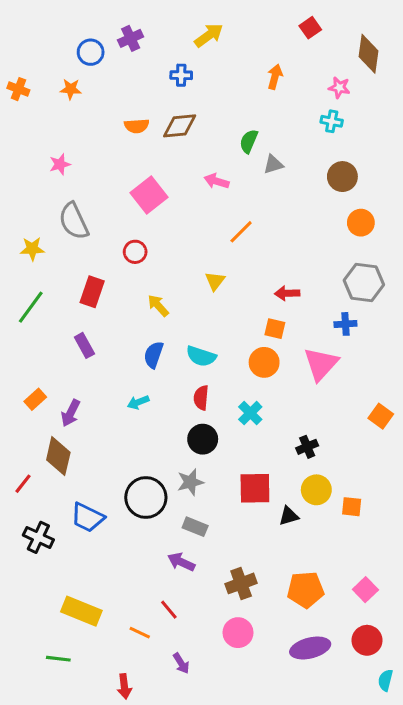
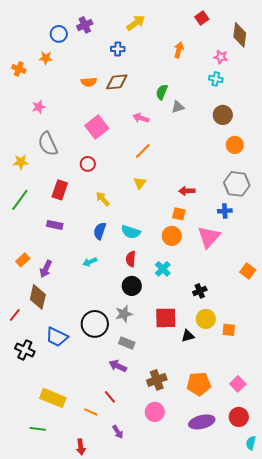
orange cross: (18, 89) -> (19, 69), moved
orange line: (241, 232) -> (143, 151), moved
purple rectangle: (84, 345) -> (55, 225), turned -49

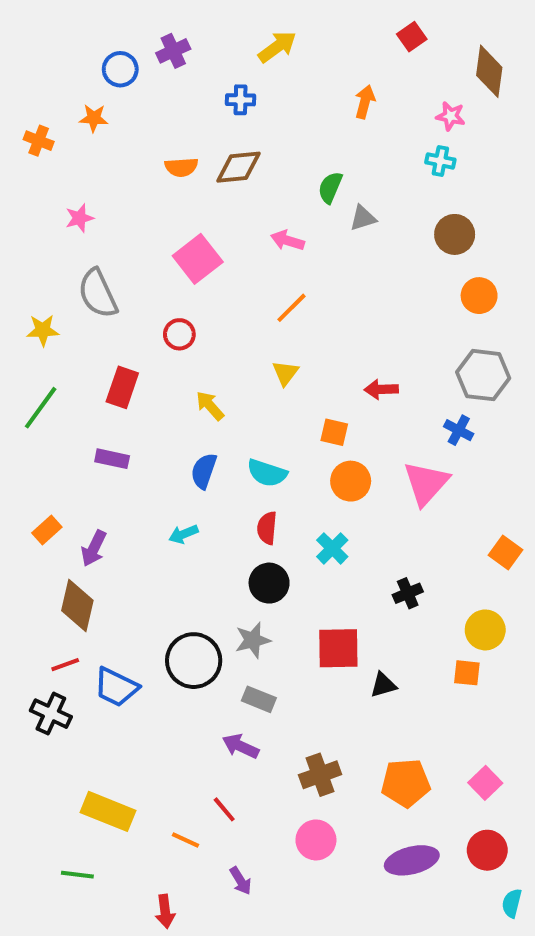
blue cross: (225, 211) -> (459, 430), turned 32
orange square: (179, 214) -> (334, 432), moved
red line: (15, 315) -> (65, 665), moved, turned 32
yellow circle: (206, 319) -> (485, 630), moved

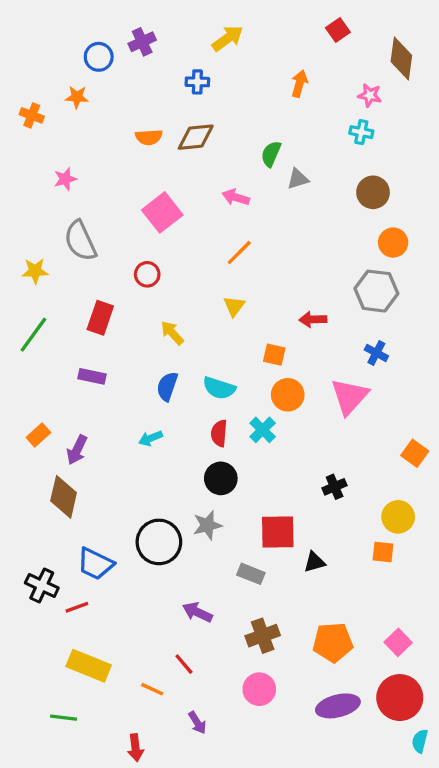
gray hexagon: (483, 375) -> (376, 291), moved
cyan cross: (332, 548) -> (263, 430), moved
red line: (65, 665) -> (77, 607), moved
gray rectangle: (259, 699) -> (251, 574), moved
red circle: (487, 850) -> (400, 698), size x1.4

